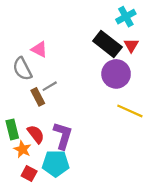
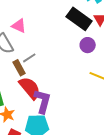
purple circle: (116, 74) -> (88, 45), size x0.6
red semicircle: (36, 134) -> (30, 88), moved, size x1.4

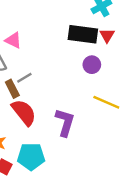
black rectangle: (79, 19) -> (83, 34), turned -30
purple L-shape: (42, 101) -> (65, 122), moved

